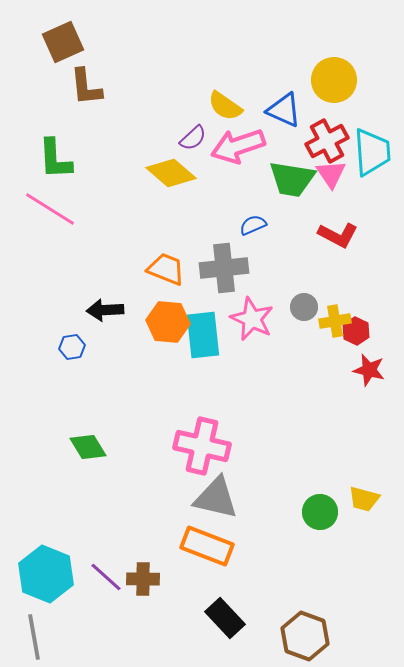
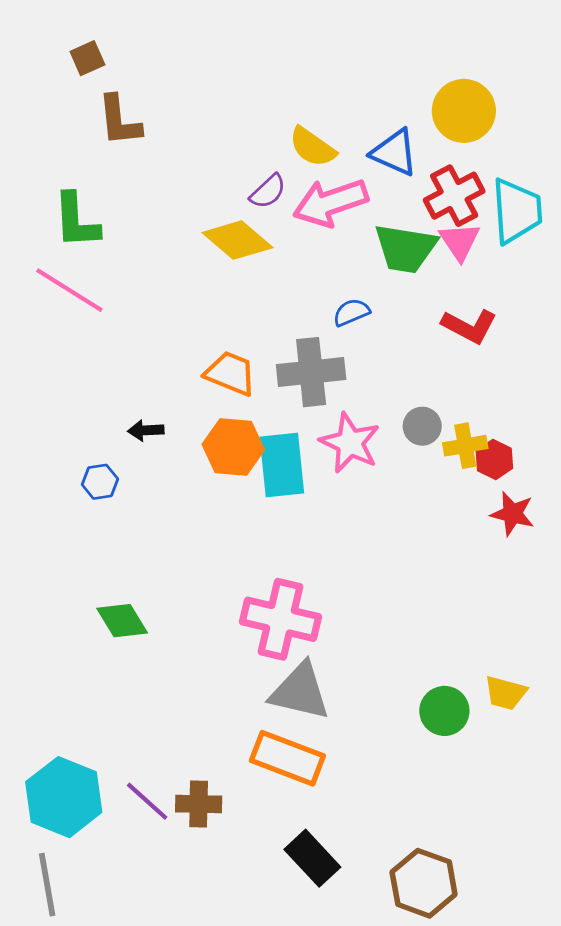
brown square: (63, 42) -> (87, 58), size x0.6
black arrow: (105, 310) -> (146, 430), size x0.7

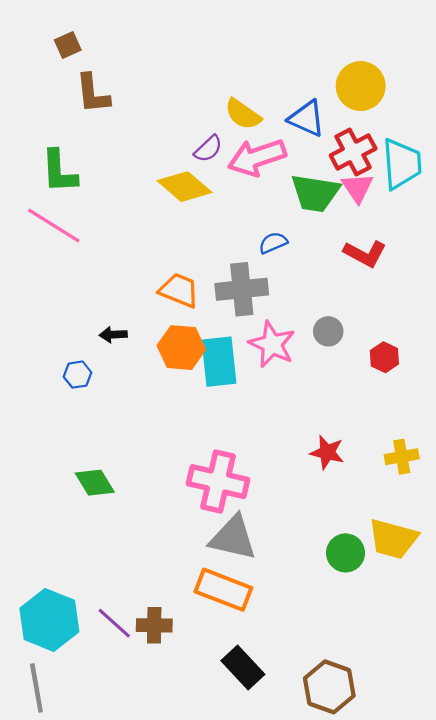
yellow cross: (465, 446) -> (402, 457), moved
red star: (512, 514) -> (327, 452), moved
yellow trapezoid: (506, 693) -> (393, 539), size x1.5

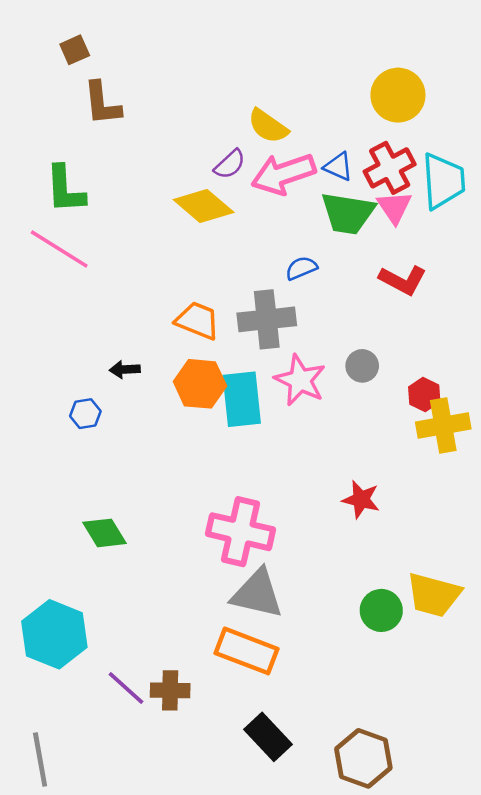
blue triangle: (307, 118) -> (338, 167), moved, size x0.7
yellow cross: (402, 457) -> (443, 426), moved, size x1.4
cyan hexagon: (49, 620) -> (54, 634), moved

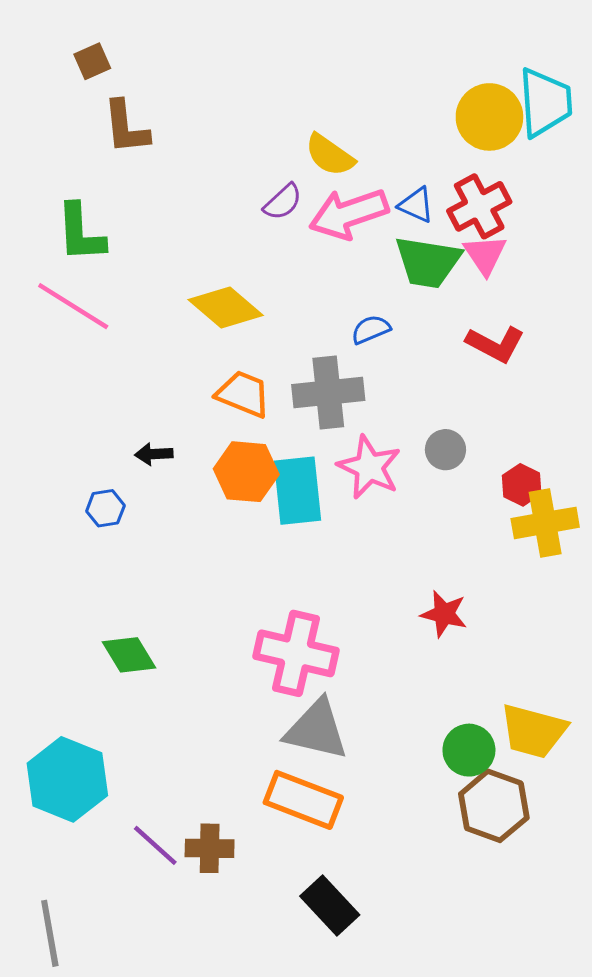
cyan trapezoid: (443, 181) -> (545, 102), moved
yellow diamond: (204, 206) -> (226, 307), moved
brown hexagon: (363, 758) -> (494, 806), moved

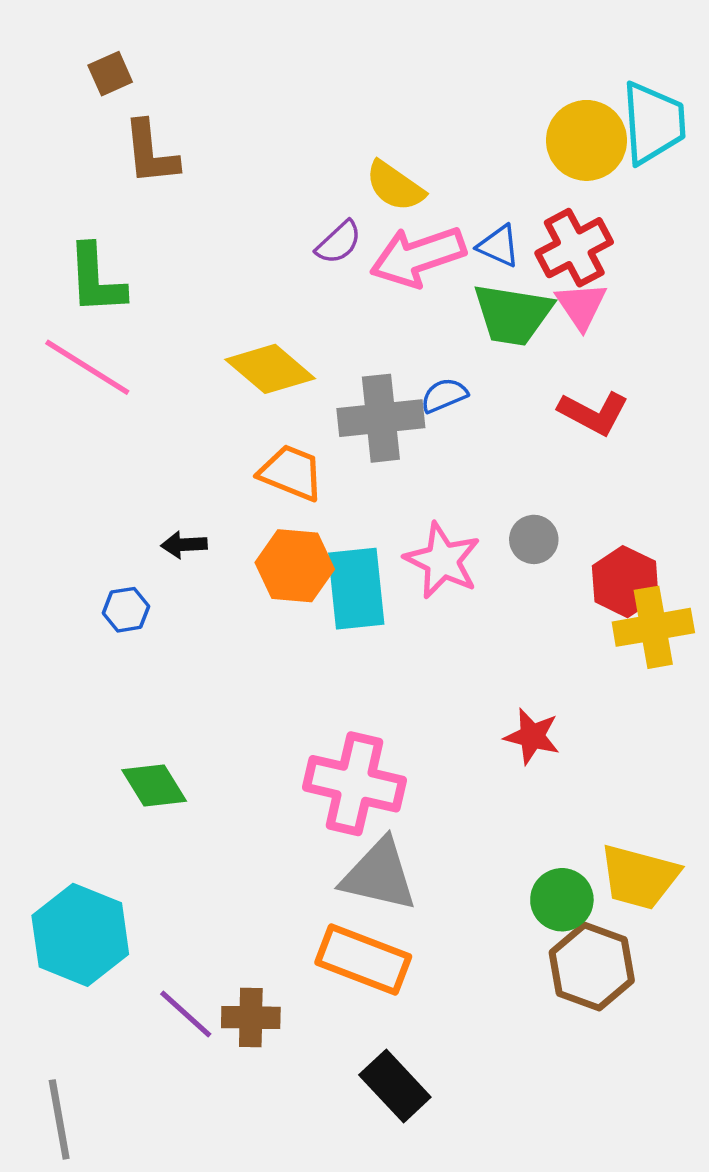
gray cross: (328, 393) -> (381, 418), moved
red hexagon: (522, 485) -> (625, 582), size x1.4

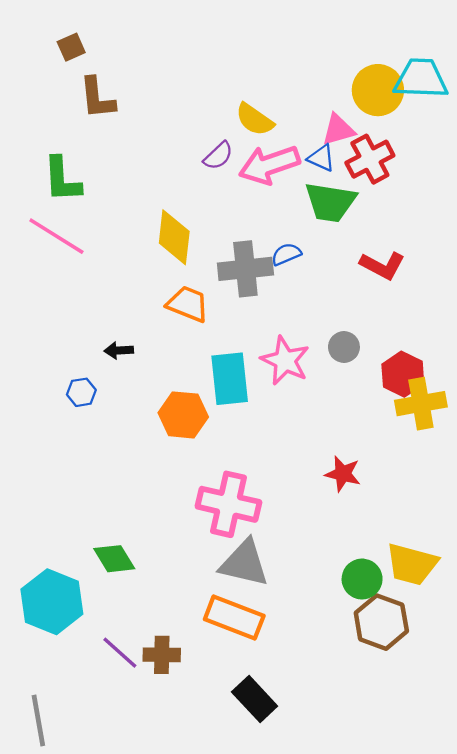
cyan trapezoid: (653, 123) -> (421, 79), turned -84
pink triangle: (581, 306) -> (338, 130), moved, turned 48
yellow diamond: (270, 369) -> (174, 237), turned 56
orange hexagon: (295, 566) -> (183, 415), moved
green diamond: (154, 785) -> (114, 559), moved

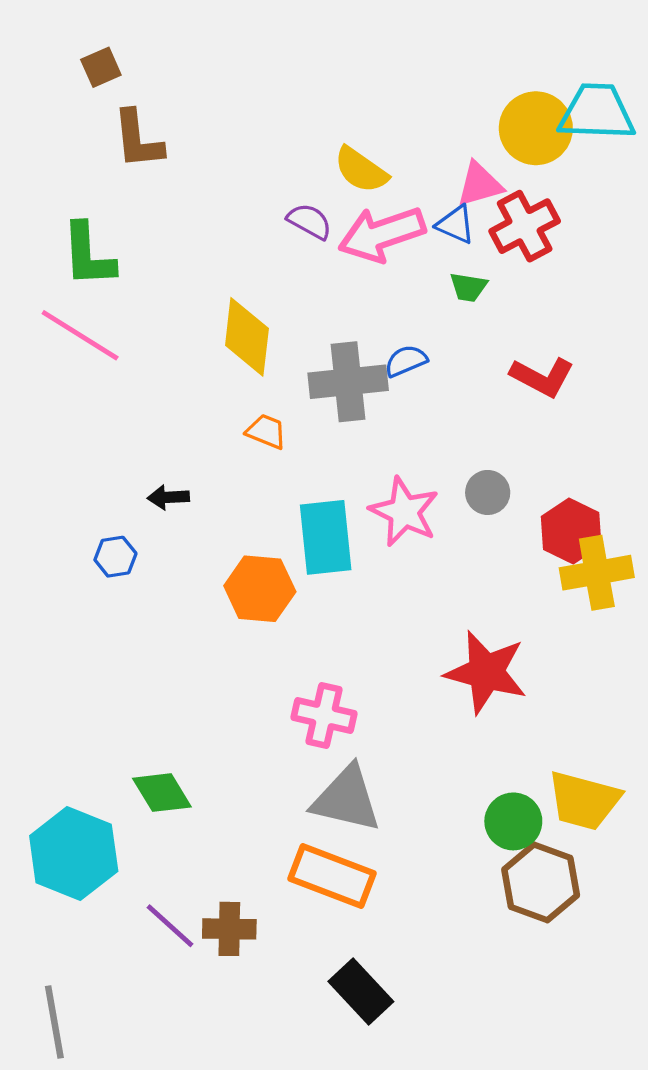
purple semicircle: (218, 156) -> (310, 221), turned -108
green trapezoid: (330, 202) -> (468, 287), size x0.5
orange trapezoid: (188, 304) -> (266, 432), size x0.7
red star: (343, 474) -> (486, 672), size x1.6
pink cross: (228, 504) -> (324, 716), size x0.7

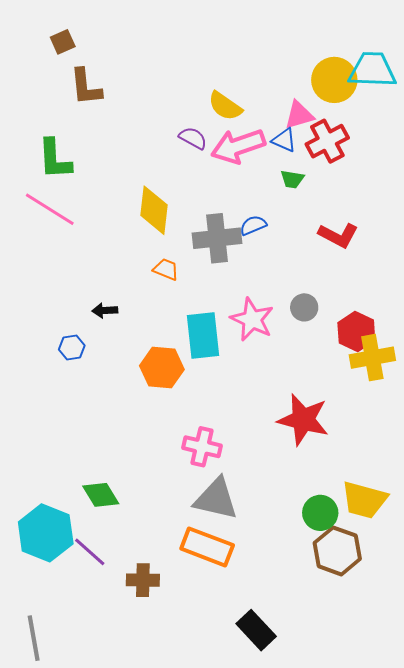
purple line: (170, 926) -> (90, 552), moved
black rectangle: (361, 992) -> (256, 630), moved

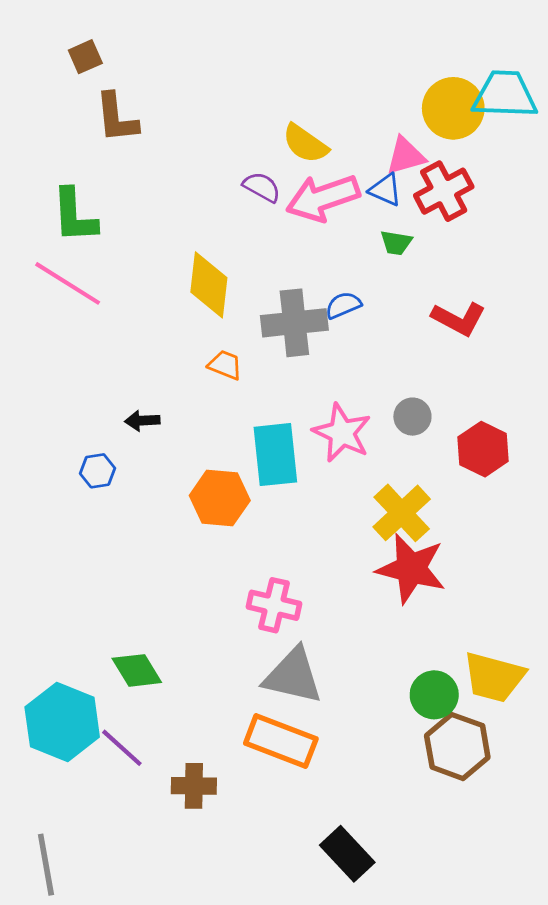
yellow cross: (372, 358) -> (402, 513), moved, turned -33

